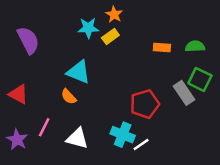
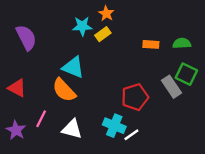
orange semicircle: (69, 97) -> (64, 90), size x1.6

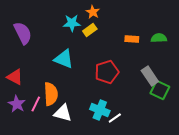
green square: (186, 74) -> (160, 90), moved
orange semicircle: (64, 90) -> (51, 94), moved, turned -140
red pentagon: (135, 97) -> (107, 72), moved
purple star: (16, 130) -> (17, 104), moved

